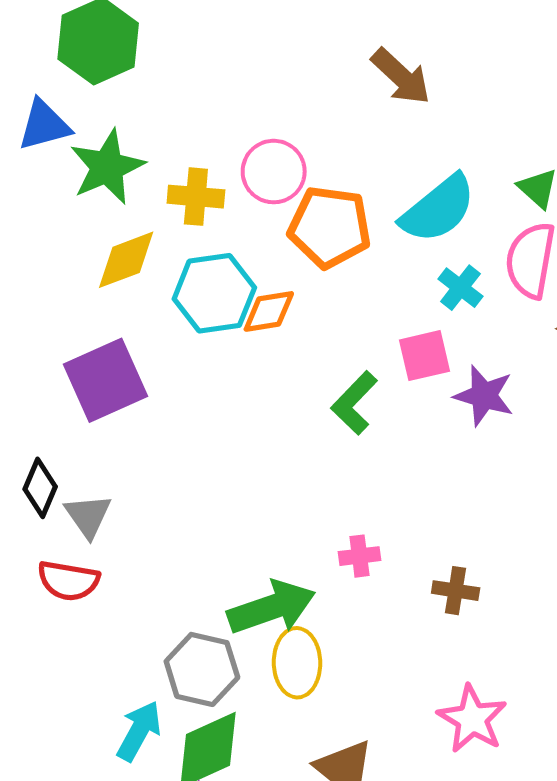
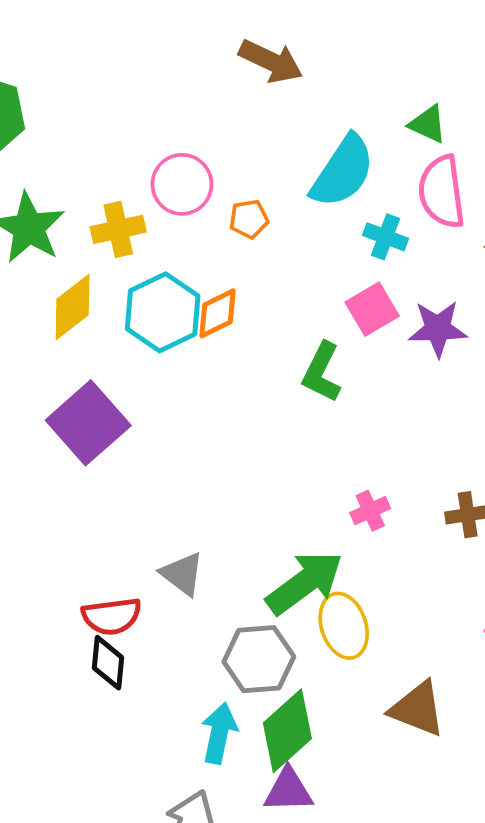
orange pentagon: (330, 227) -> (249, 219), size x0.5
black diamond: (40, 488) -> (108, 663), moved
gray triangle: (88, 516) -> (182, 574), moved

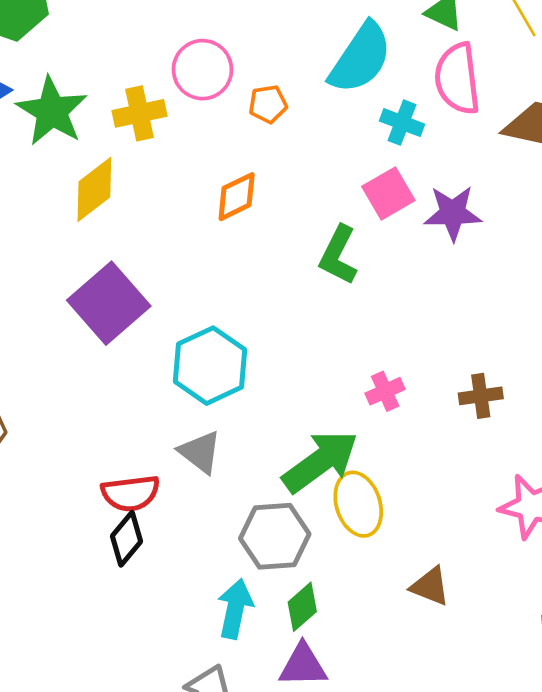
cyan hexagon: (163, 312) -> (210, 366), moved
black diamond: (108, 663) -> (127, 539), turned 34
brown triangle: (417, 709) -> (430, 586), size x0.7
green diamond: (287, 731) -> (302, 607), size x0.6

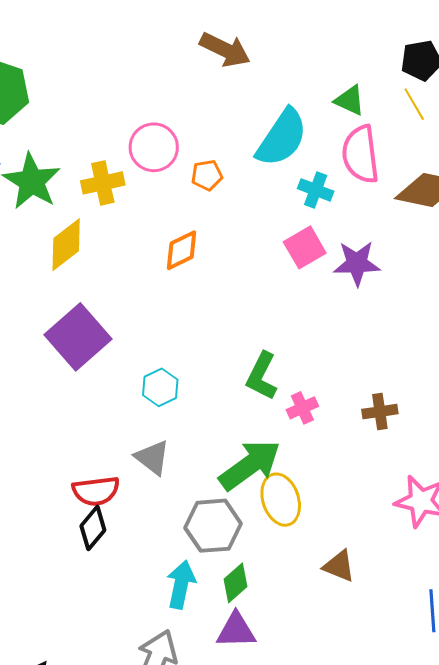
green L-shape: (338, 255) -> (262, 376), moved
cyan hexagon: (210, 366) -> (160, 387), size x0.6

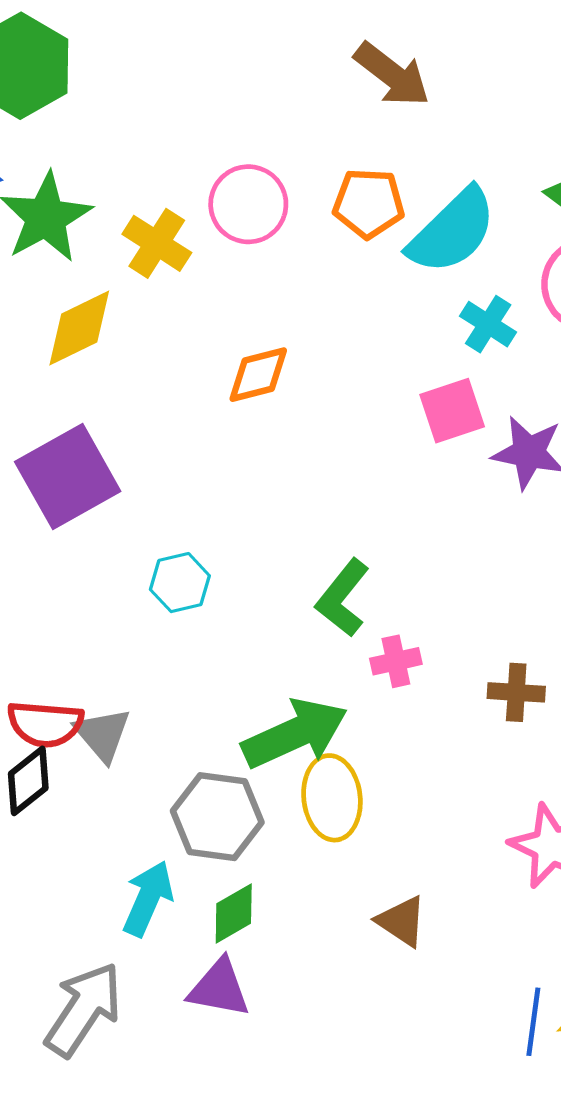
orange pentagon: (207, 175) -> (369, 203), moved, size x1.4
yellow cross: (103, 183) -> (157, 243), turned 33
gray triangle: (152, 458) -> (102, 735), moved

